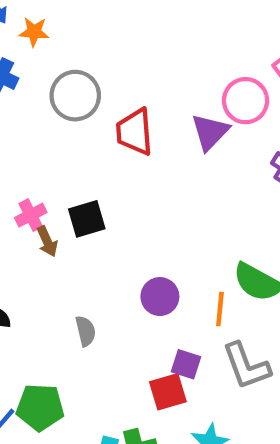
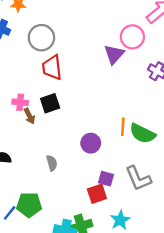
red trapezoid: (135, 132) -> (52, 67), moved
pink cross: (31, 215) -> (20, 102), turned 35
orange line: (220, 309) -> (123, 127), moved

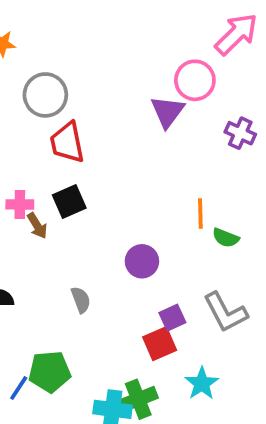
orange line: (123, 127) -> (200, 214), moved
green semicircle: (142, 133) -> (226, 238), size x0.6
purple square: (106, 179) -> (172, 318), turned -35

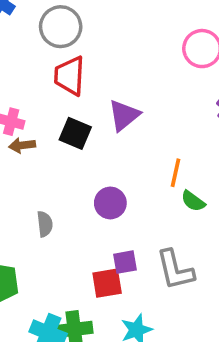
purple triangle: (167, 112) -> (124, 115), moved
black square: (69, 202) -> (75, 133), moved, turned 32
brown arrow: (37, 226) -> (22, 145), turned 100

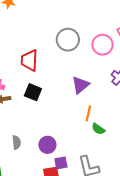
gray circle: (61, 27) -> (68, 40), moved
purple triangle: (124, 115) -> (80, 85), moved
purple circle: (110, 203) -> (47, 145), moved

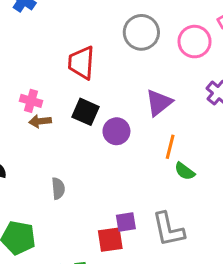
purple circle: (47, 145) -> (116, 131), moved

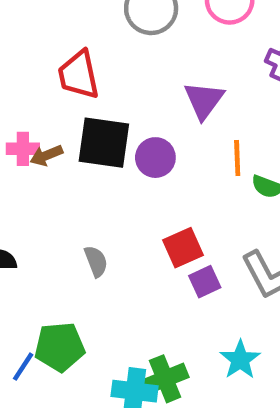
black square: (85, 112) -> (104, 143), size x1.4
brown arrow: (40, 121) -> (46, 155), moved
red square: (110, 240) -> (183, 248), moved

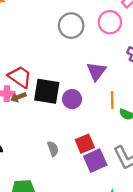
red trapezoid: (79, 75) -> (20, 77), moved, turned 135
gray semicircle: (96, 261) -> (53, 149), moved
purple square: (205, 282) -> (95, 161), size x1.5

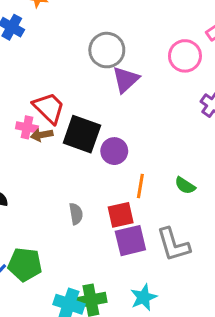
gray circle: (71, 26) -> (107, 50), moved
purple triangle: (96, 71) -> (126, 80), moved
orange line: (112, 100) -> (140, 186), moved

